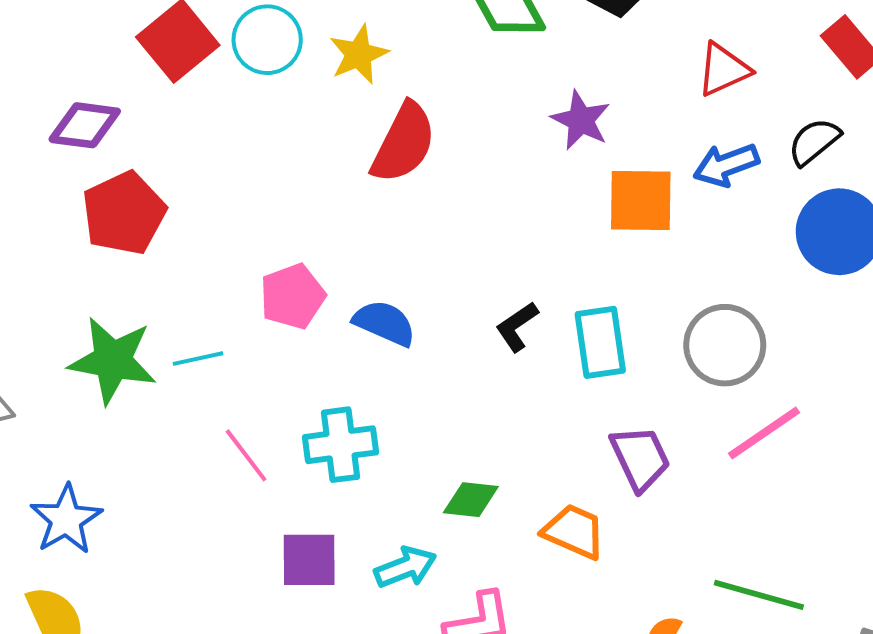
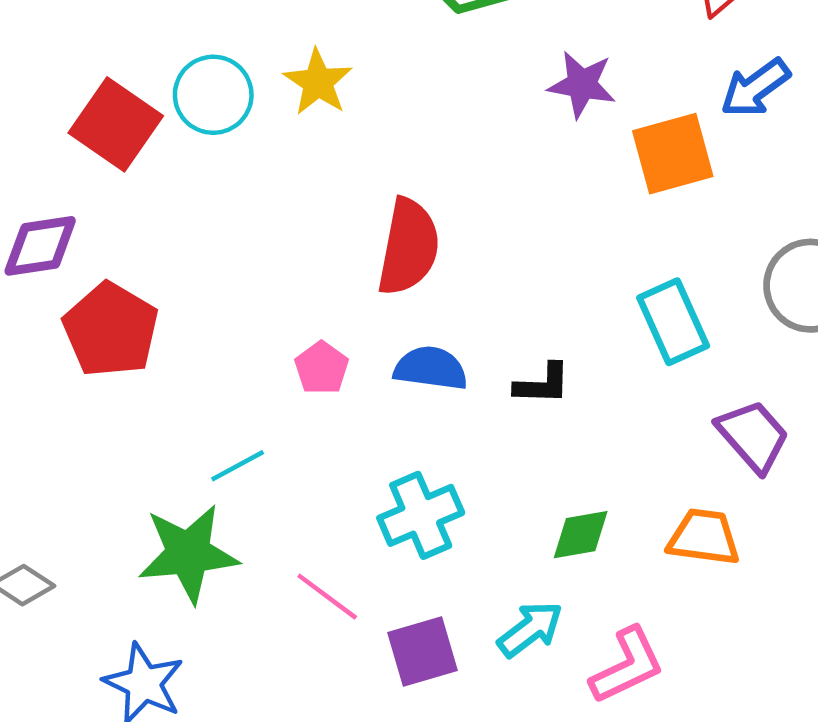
red semicircle: (404, 143) -> (409, 247), moved
pink pentagon: (293, 296) -> (322, 368), size x0.7
black L-shape: (517, 327) -> (542, 384), moved, turned -128
green star: (113, 360) -> (188, 553), moved
pink line: (246, 455) -> (327, 597), moved

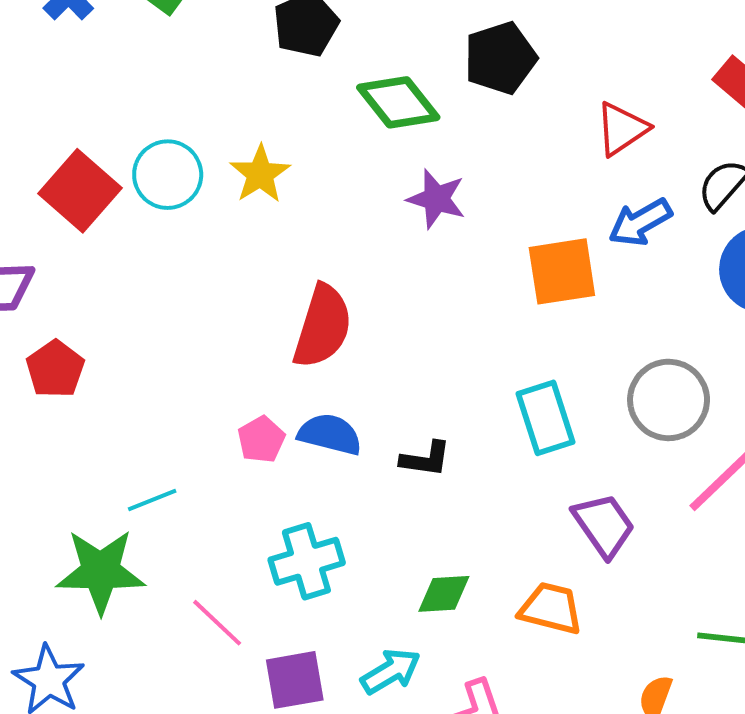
purple star: (582, 84) -> (436, 199), moved
red pentagon: (111, 330) -> (55, 369), size x0.7
pink pentagon: (322, 368) -> (261, 440), moved

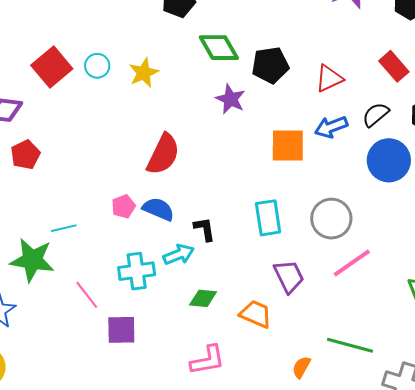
black pentagon: (500, 58) -> (270, 65), moved
cyan circle: (168, 175) -> (97, 66), size x0.7
black L-shape: (426, 459) -> (204, 229), turned -116
cyan arrow: (391, 671) -> (179, 254), moved

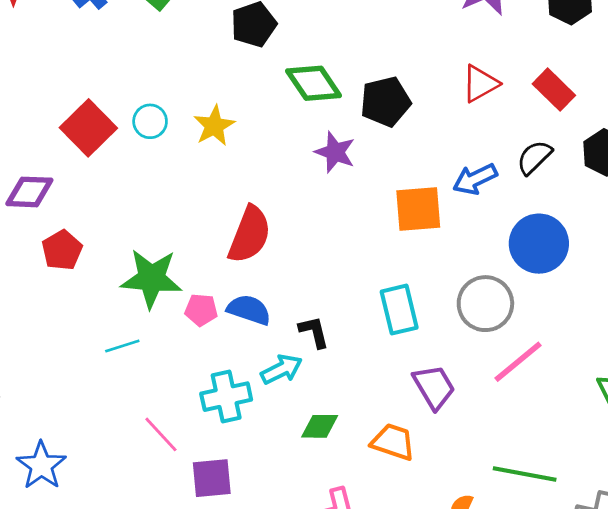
red triangle: (329, 79) -> (480, 84), moved
blue circle: (389, 160) -> (539, 244), moved
pink pentagon: (123, 206) -> (201, 310), turned 30
green star: (32, 260) -> (151, 278), moved

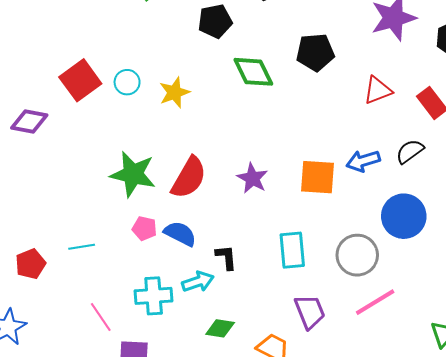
black pentagon: (386, 102) -> (315, 52), moved
purple star: (335, 152) -> (252, 178), moved
red pentagon: (62, 250) -> (31, 264), moved
green star: (151, 278) -> (133, 174), moved

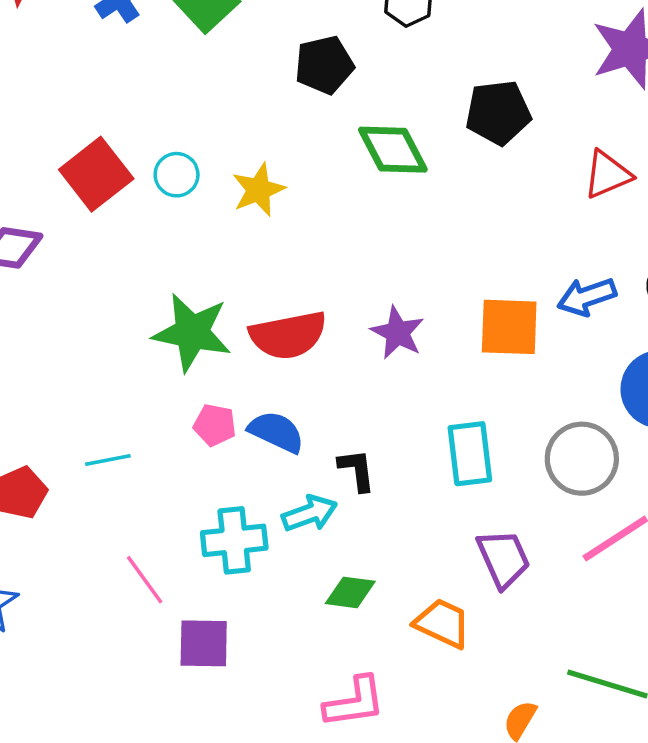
red semicircle: (189, 178) -> (288, 335), turned 51

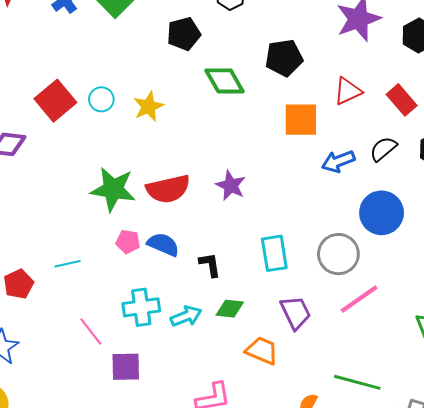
orange square: (509, 327) -> (301, 120), moved
cyan arrow: (310, 513) -> (186, 316), moved
green diamond: (350, 592) -> (230, 309), moved

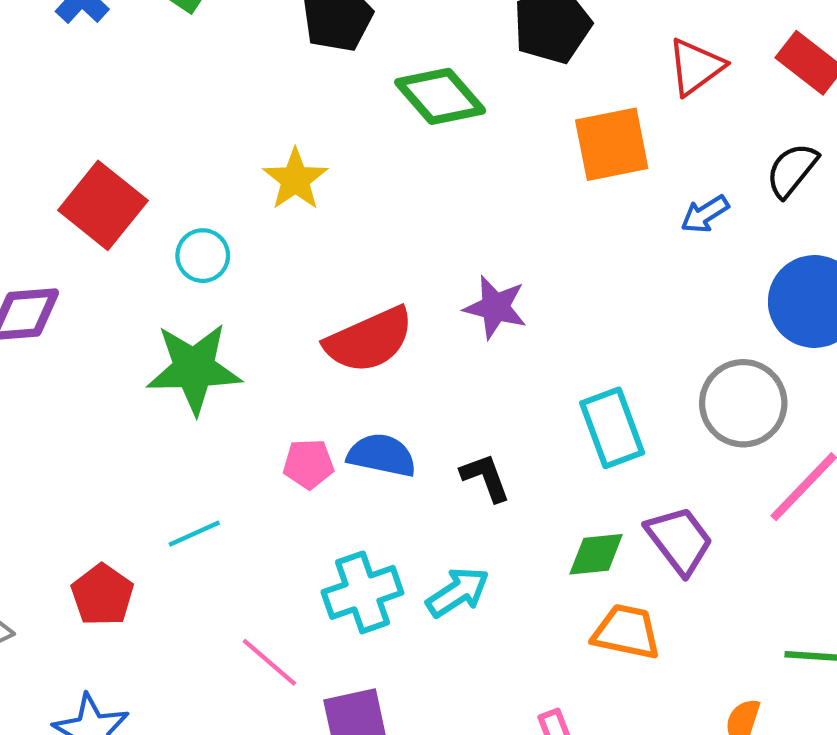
cyan circle: (101, 99) -> (203, 256), moved
blue arrow: (338, 161) -> (705, 214), size x0.7
green star: (113, 189) -> (194, 369), moved
green diamond: (230, 309) -> (596, 554), moved

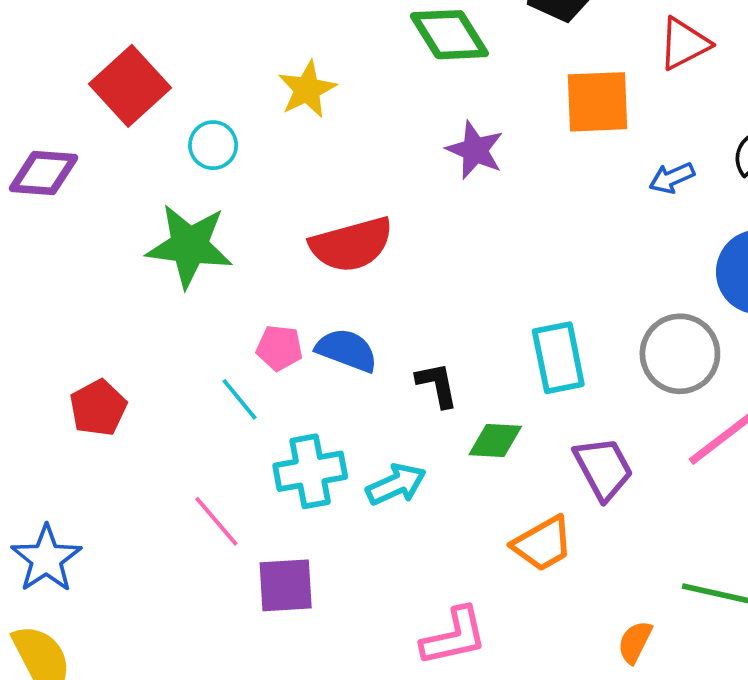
purple star: (495, 307) -> (475, 150), moved
cyan line: (194, 534) -> (239, 399), moved, turned 66
green diamond: (596, 554) -> (495, 440), moved
red pentagon: (102, 595) -> (98, 408), moved
orange trapezoid: (626, 632) -> (543, 544), turned 130

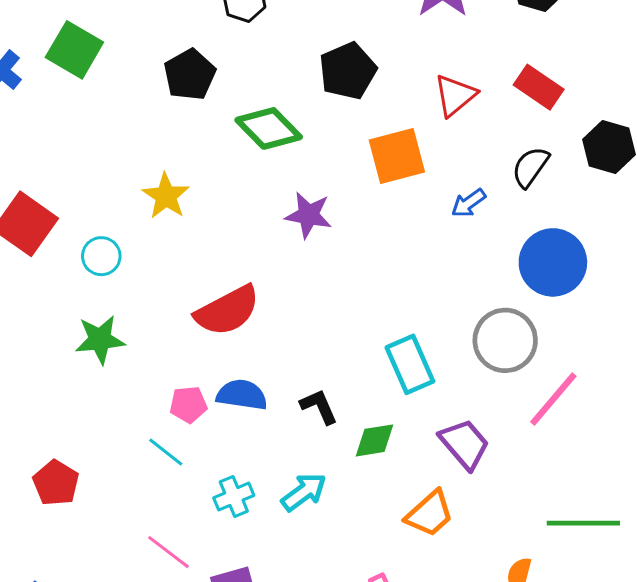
green star: (189, 246) -> (100, 340), size x0.7
cyan cross: (310, 471) -> (234, 497), size x0.7

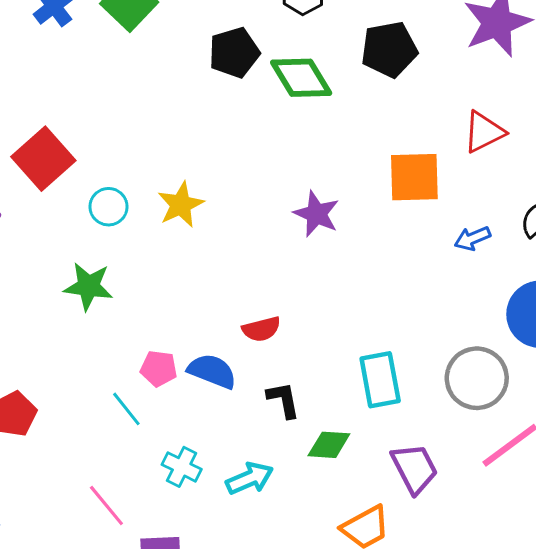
black pentagon: (348, 71) -> (389, 49), moved
green diamond: (269, 128) -> (301, 78), moved
yellow star: (166, 196) -> (181, 205), moved
red semicircle: (227, 311) -> (261, 329), moved, size x0.6
cyan cross: (234, 497) -> (182, 467), turned 36

